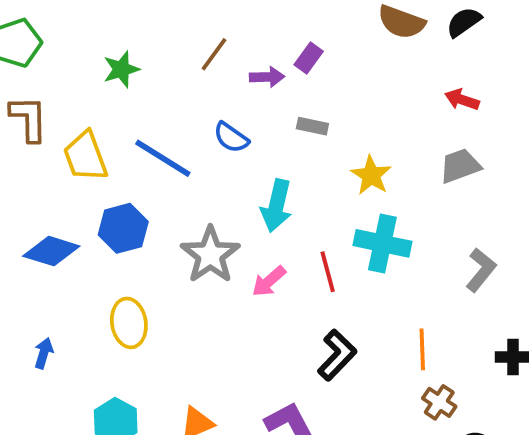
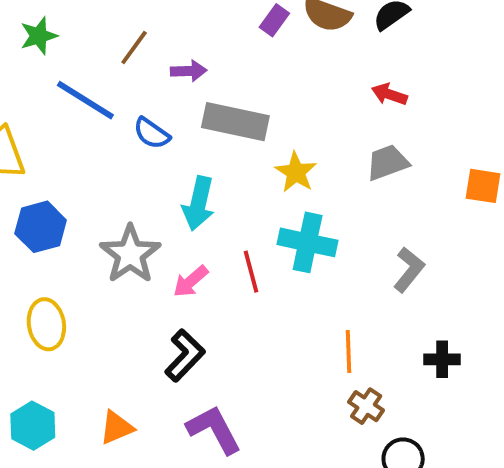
purple rectangle: (309, 58) -> (274, 20), moved
green star: (121, 69) -> (39, 36), moved
gray rectangle: (312, 126) -> (235, 122), size x2.0
blue line: (163, 158) -> (85, 100), moved
black L-shape: (337, 355) -> (185, 355), moved

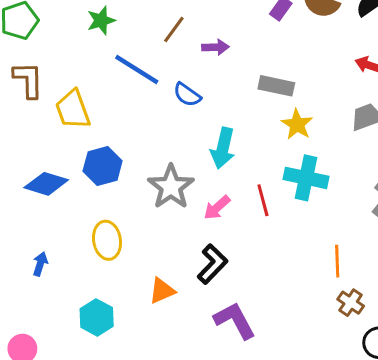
gray rectangle: (235, 122) -> (276, 86), moved, size x0.7
orange triangle: (117, 428) -> (162, 291), moved

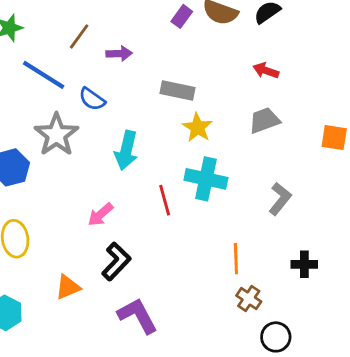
gray star: (171, 187) -> (56, 135), moved
pink arrow: (217, 208) -> (101, 214), moved

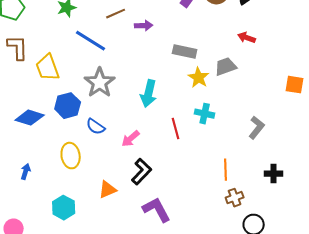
brown line: (79, 36) -> (116, 14), turned 30
blue semicircle: (92, 99) -> (96, 127), moved
gray trapezoid: (264, 120) -> (226, 67), moved
cyan cross: (206, 179) -> (205, 114), size x0.7
brown cross: (249, 299) -> (235, 198), turned 36

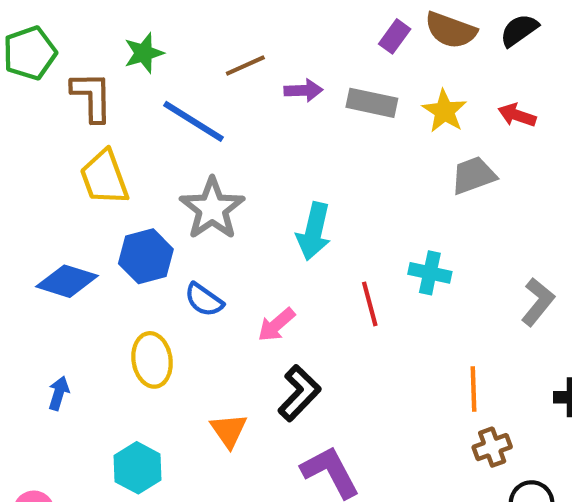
brown L-shape: (18, 48) -> (92, 97), moved
gray rectangle: (185, 52) -> (372, 103), moved
yellow star: (199, 78) -> (444, 111), moved
orange triangle: (108, 190) -> (229, 430), turned -42

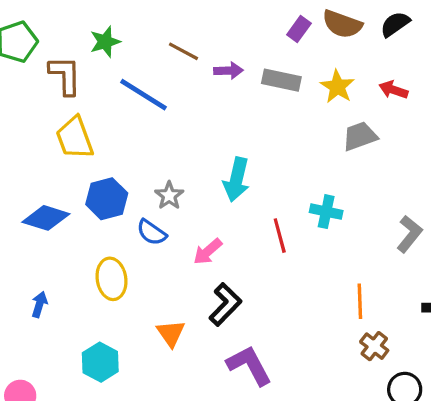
brown line: (245, 65) -> (184, 51), turned 52
gray star: (212, 209) -> (169, 196), moved, size x0.6
brown cross: (492, 447) -> (374, 346), turned -32

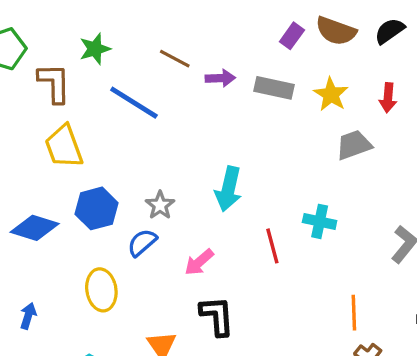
red arrow: (393, 90) -> (388, 98), turned -104
blue semicircle: (152, 232) -> (142, 243), turned 104
black L-shape: (225, 304) -> (217, 316), turned -48

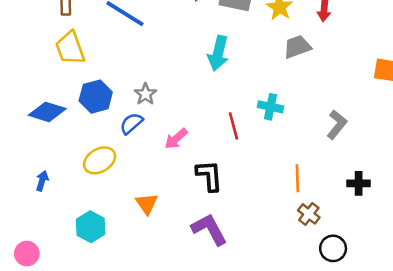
cyan arrow: (228, 189) -> (218, 53), moved
yellow ellipse: (101, 290) -> (100, 160), turned 68
black L-shape: (217, 316) -> (209, 176), moved

